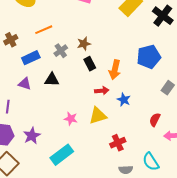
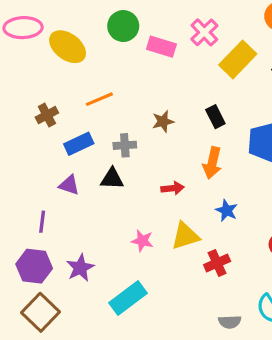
gray cross: (61, 51) -> (125, 145), moved, turned 32
black rectangle: (90, 64) -> (215, 117), moved
red arrow: (102, 91) -> (173, 188), moved
red cross: (118, 143) -> (217, 263), moved

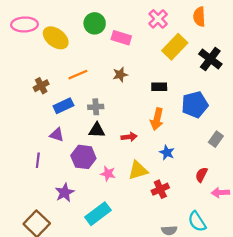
pink cross: (204, 32) -> (158, 19), moved
black rectangle: (215, 117) -> (159, 87), turned -64
brown star: (163, 121) -> (120, 75), moved
black triangle: (112, 179) -> (97, 130), moved
purple hexagon: (34, 266) -> (83, 157), moved

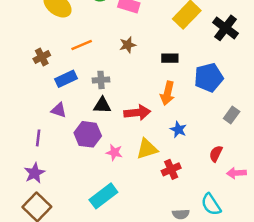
red arrow: (129, 137) -> (137, 113), size x1.5
purple star: (65, 193) -> (35, 173), moved

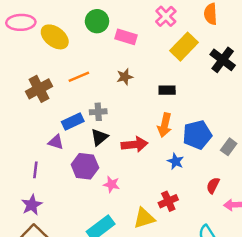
brown cross: (42, 57) -> (39, 89), size x1.5
blue pentagon: (209, 78) -> (197, 135), moved
blue rectangle: (66, 79) -> (73, 121), moved
black triangle: (102, 105) -> (99, 137), turned -42
yellow triangle: (147, 149) -> (144, 218), moved

